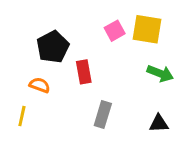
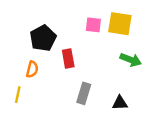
pink square: (115, 31) -> (93, 25), turned 35
orange semicircle: (40, 85) -> (32, 69), turned 84
black triangle: (159, 123) -> (120, 103), moved

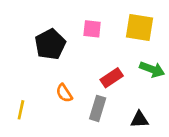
pink square: (93, 25) -> (92, 29), moved
red rectangle: (68, 59) -> (112, 78), moved, turned 66
orange semicircle: (32, 69) -> (64, 93), moved, turned 133

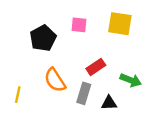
green arrow: (152, 69) -> (131, 80), moved
orange semicircle: (64, 93) -> (55, 80), size x1.5
black triangle: (139, 120) -> (109, 103), moved

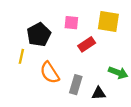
red rectangle: (96, 67) -> (87, 44), moved
yellow line: (18, 95) -> (21, 56), moved

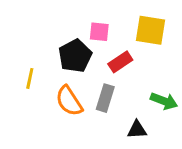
black pentagon: (39, 35) -> (75, 56), moved
gray rectangle: (76, 85) -> (105, 98), moved

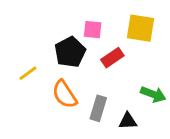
yellow line: (30, 78) -> (28, 73), turned 42
gray rectangle: (105, 98) -> (98, 108), moved

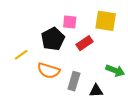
orange semicircle: (64, 94) -> (49, 71), turned -40

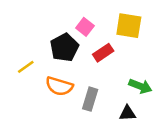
pink square: (70, 22) -> (85, 27), turned 32
black triangle: (96, 91) -> (127, 113), moved

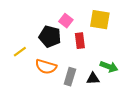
black pentagon: (64, 48) -> (50, 37), turned -30
red rectangle: (103, 53) -> (80, 41), turned -63
black triangle: (127, 113) -> (93, 79), moved

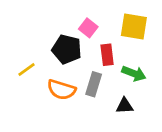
green arrow: (109, 67) -> (134, 74), moved
gray rectangle: (70, 77) -> (94, 84), moved

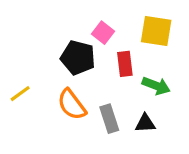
yellow line: (27, 69) -> (20, 94), moved
gray rectangle: (94, 84) -> (109, 119), moved, turned -35
orange semicircle: (61, 90) -> (72, 105), turned 36

